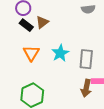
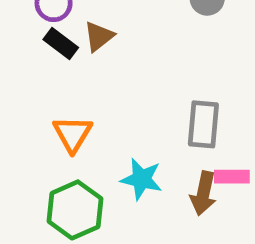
orange triangle: (31, 53) -> (73, 134), moved
cyan star: (60, 53) -> (142, 179), moved, turned -30

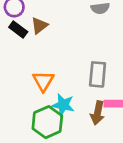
orange triangle: (73, 134) -> (43, 81), moved
green hexagon: (75, 210) -> (47, 122), moved

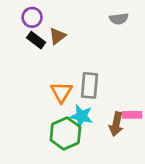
gray rectangle: (98, 74) -> (89, 85), moved

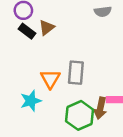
cyan star: (81, 116) -> (31, 101), moved, turned -30
green hexagon: (65, 134) -> (80, 115), moved

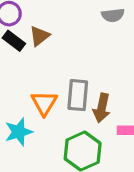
brown arrow: (100, 108) -> (102, 108), moved

